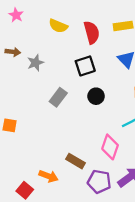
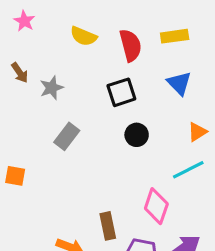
brown arrow: (13, 52) -> (20, 73), turned 48
gray rectangle: (58, 97) -> (67, 136), moved
brown rectangle: (75, 161) -> (108, 226), turned 48

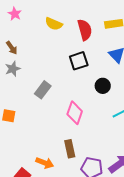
gray star: (52, 88) -> (13, 69), moved
black circle: (137, 135) -> (103, 86), moved
pink diamond: (156, 206) -> (75, 113), moved

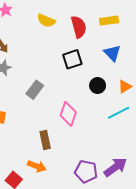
brown rectangle: (70, 149) -> (45, 140), moved

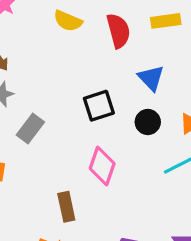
blue triangle: (112, 53) -> (151, 78), moved
black square: (72, 59) -> (99, 106), moved
gray rectangle: (35, 90) -> (30, 129), moved

